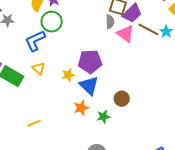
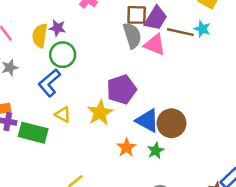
gray semicircle: (110, 22) -> (132, 36), size x1.5
yellow star: (68, 75) -> (100, 113), size x1.5
blue triangle: (89, 86) -> (147, 121), moved
brown circle: (122, 99) -> (171, 123), size x1.5

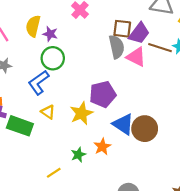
yellow semicircle: (40, 36) -> (33, 26), moved
green star: (156, 151) -> (78, 155), moved

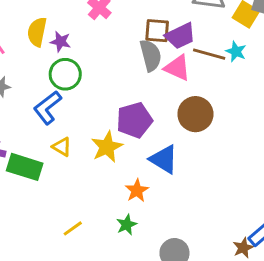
purple trapezoid: (139, 33) -> (180, 36), turned 30
brown circle: (145, 129) -> (195, 114), moved
green star: (78, 155) -> (127, 225), moved

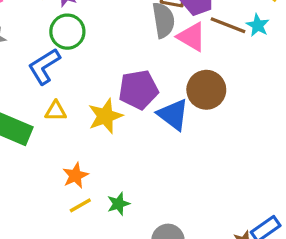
yellow triangle: (62, 147) -> (56, 111), turned -36
blue triangle: (164, 159) -> (173, 115), moved
orange star: (137, 191) -> (75, 176), moved
yellow line: (73, 228) -> (80, 205), moved

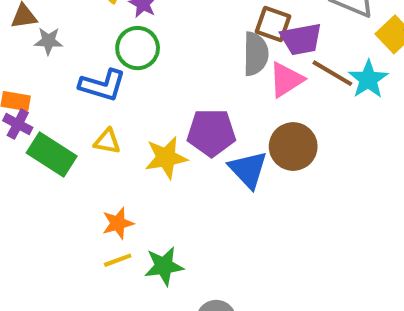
cyan star: (258, 25) -> (368, 79), size x1.4
pink triangle: (191, 37) -> (286, 80), turned 48
blue L-shape: (44, 66) -> (102, 85), turned -141
green star: (118, 204) -> (164, 266), size x1.4

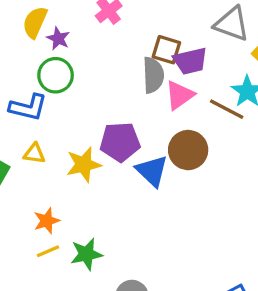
brown line: (332, 73) -> (227, 109), moved

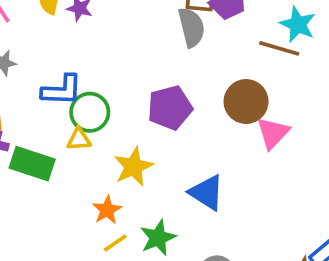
green circle: (56, 75) -> (90, 112), moved
pink triangle: (179, 95) -> (273, 133), moved
yellow star: (84, 164) -> (133, 167), moved
blue triangle: (152, 171) -> (207, 193), moved

